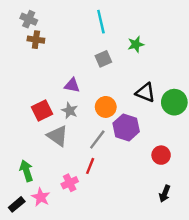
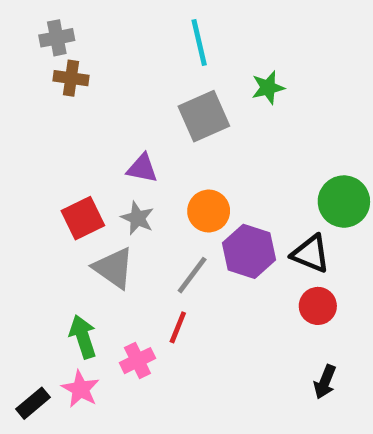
gray cross: (29, 19) -> (57, 38), turned -35
gray square: (103, 59) -> (204, 116), size x1.5
black triangle: (145, 93) -> (311, 254), moved
green arrow: (26, 171) -> (83, 337), moved

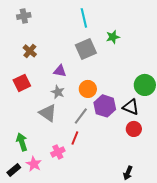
brown cross: (71, 78) -> (30, 51), moved, turned 32
red square: (83, 218) -> (22, 83), moved
green arrow: (83, 337) -> (22, 142), moved
black arrow: (325, 382) -> (128, 173), moved

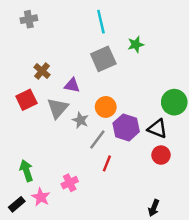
brown cross: (30, 51) -> (42, 71), moved
gray star: (58, 92) -> (80, 120), moved
gray triangle: (48, 113) -> (58, 108), moved, turned 36
red line: (75, 138) -> (107, 163), moved

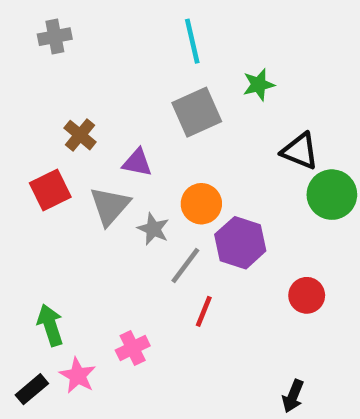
black triangle: (157, 129) -> (300, 151), moved

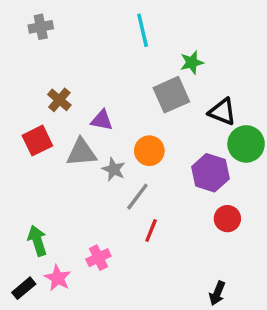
gray square: (197, 112) -> (171, 95), moved
gray triangle: (110, 206) -> (81, 152), turned 44
purple hexagon: (240, 243) -> (210, 173), moved

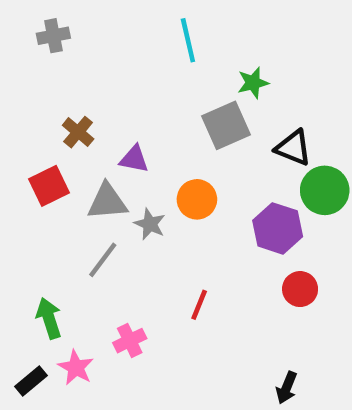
gray line: (137, 197) -> (103, 260), moved

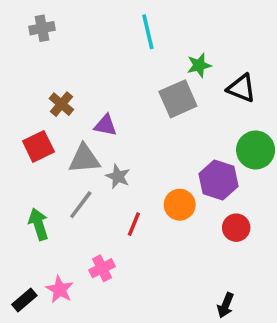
black triangle: (293, 148) -> (241, 88), moved
orange circle: (197, 199) -> (180, 205), moved
red line: (199, 305) -> (134, 224), moved
green arrow: (49, 318) -> (38, 224), moved

